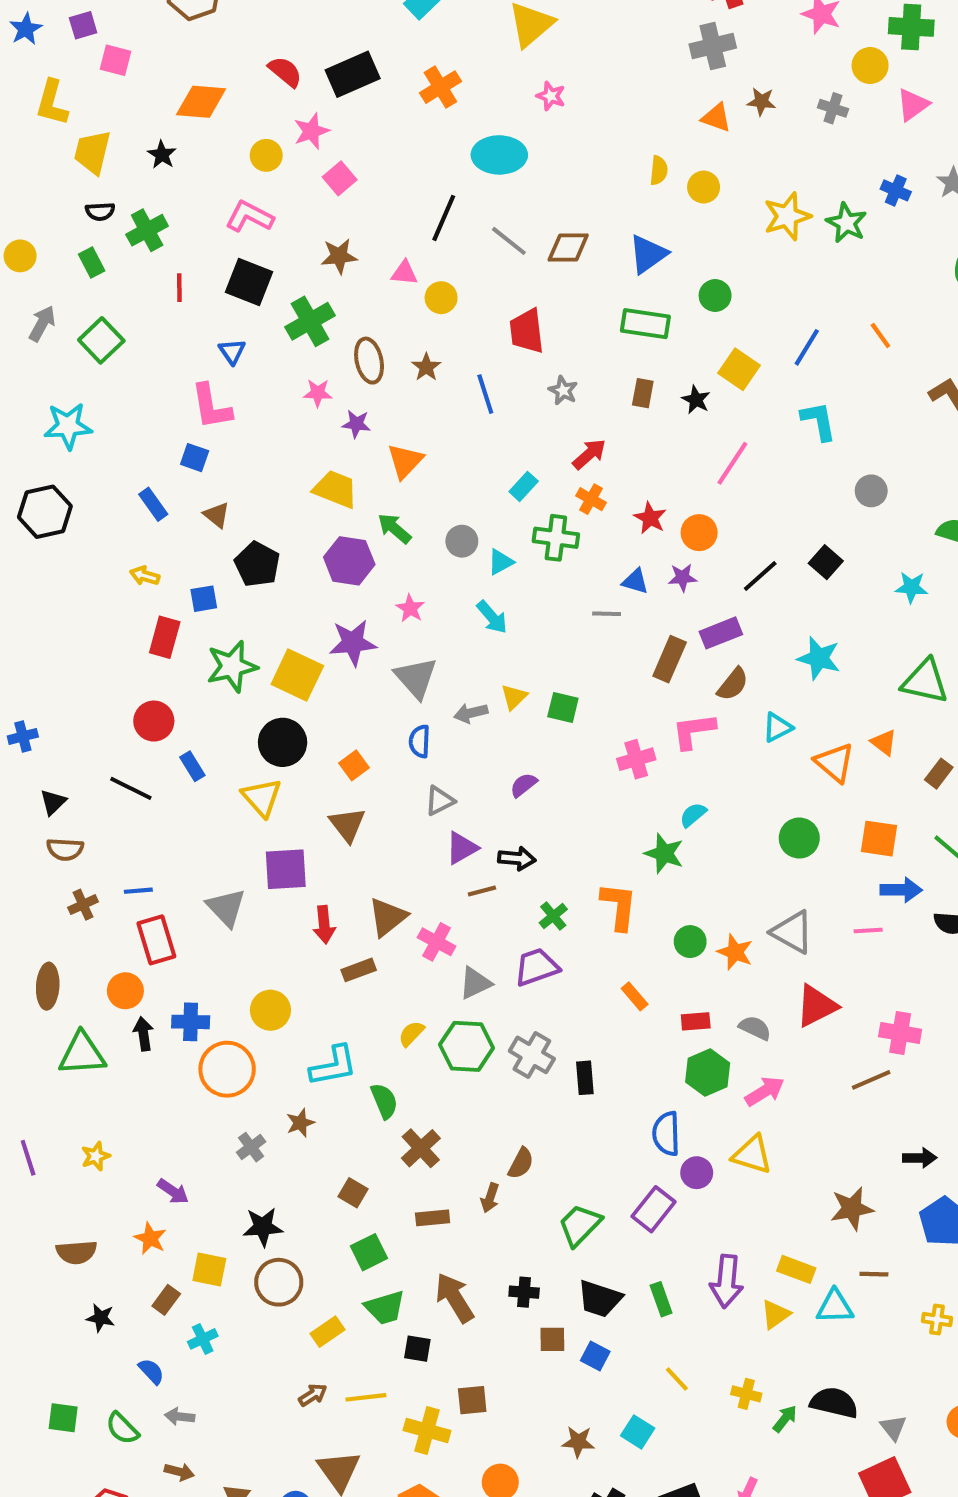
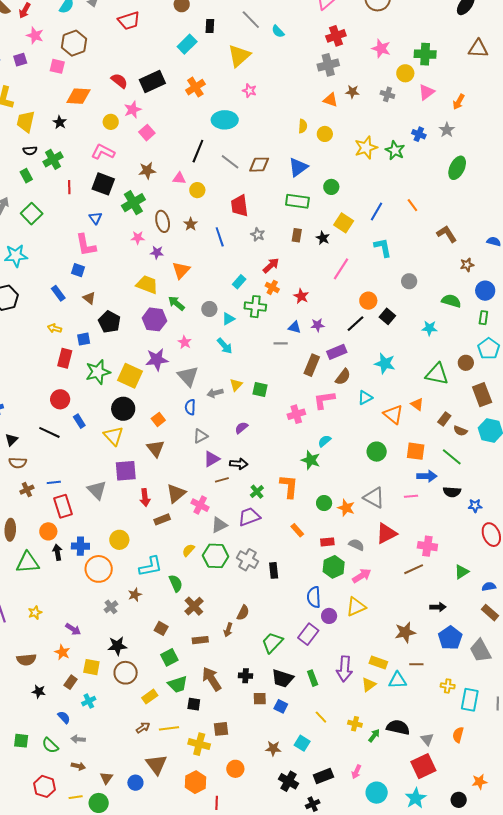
pink square: (116, 60) -> (57, 66), moved
orange circle: (699, 533) -> (368, 301), moved
yellow triangle: (752, 1155) -> (356, 607), turned -40

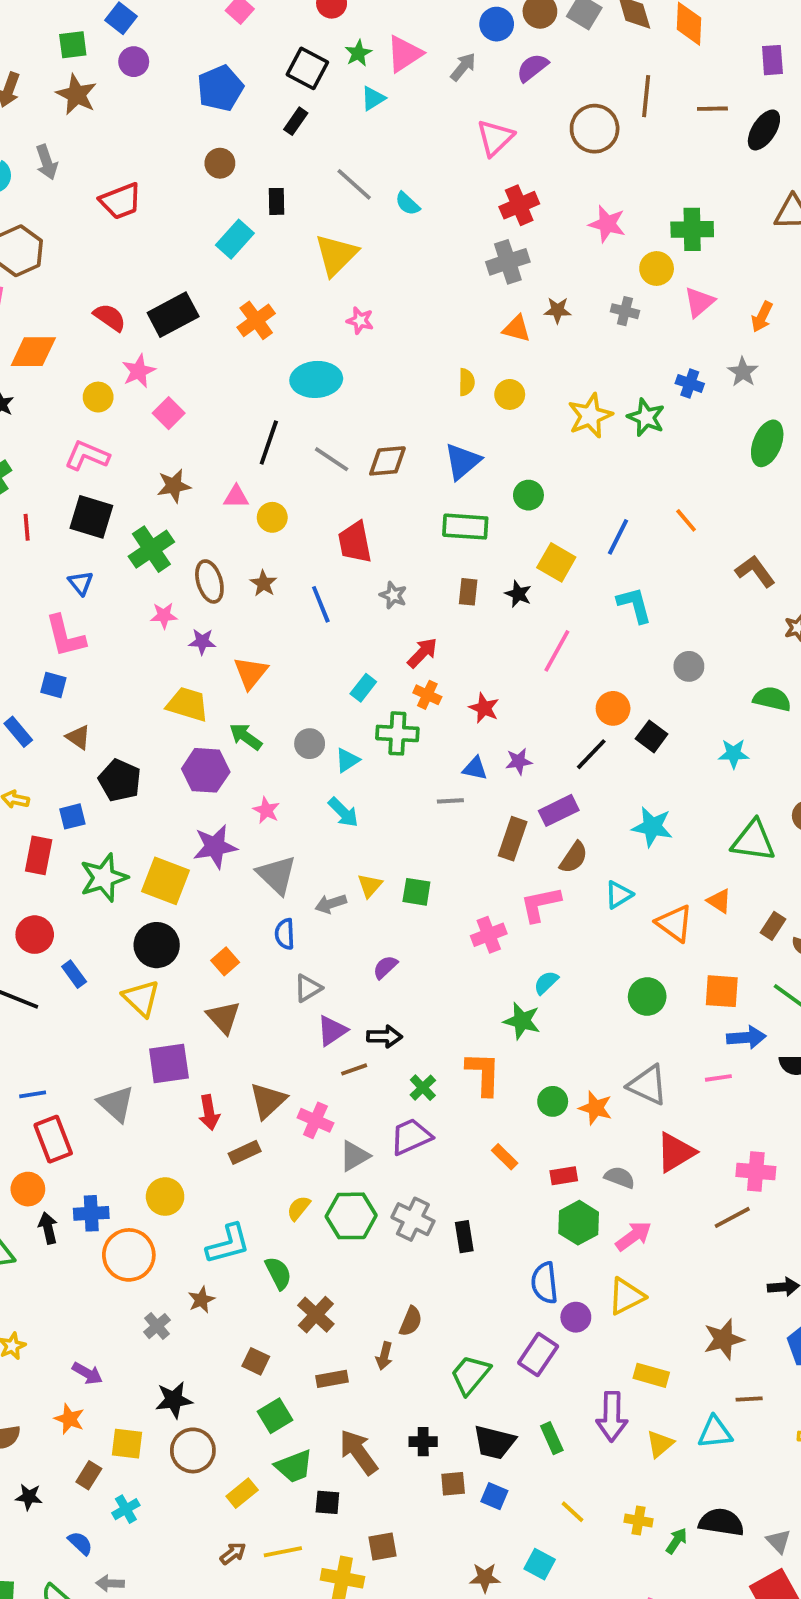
yellow rectangle: (378, 663) -> (651, 1375), moved

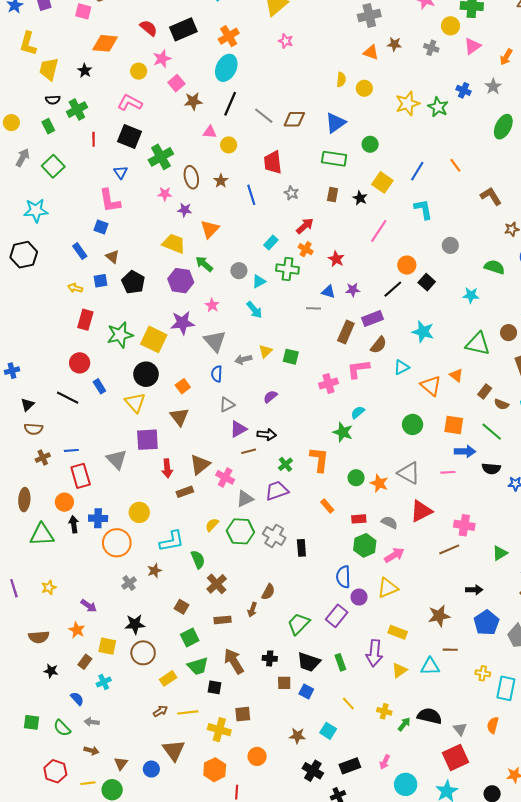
cyan ellipse: (316, 379) -> (226, 68), moved, turned -65
brown star: (174, 486) -> (193, 101), moved
blue square: (72, 816) -> (101, 281), moved

